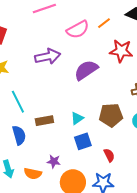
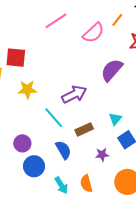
purple arrow: (48, 56) -> (74, 94), moved
purple star: (54, 161) -> (102, 155), moved
orange semicircle: (33, 174) -> (86, 184), turned 78

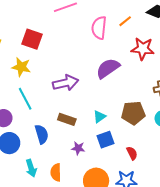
pink semicircle: (93, 33) -> (99, 28), turned 125
red square: (16, 58) -> (32, 39), moved
cyan line: (54, 118) -> (25, 99), moved
brown rectangle: (84, 129) -> (67, 119), turned 30

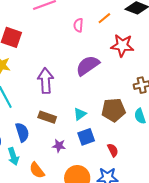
pink semicircle: (99, 28) -> (78, 25), size x0.6
purple arrow: (66, 83) -> (46, 81), turned -80
cyan arrow: (31, 168) -> (13, 156), moved
orange semicircle: (56, 172) -> (37, 170), turned -36

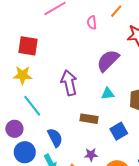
cyan triangle: (80, 114) -> (108, 94), moved, turned 40
brown rectangle: (47, 117) -> (89, 119), moved
purple star: (59, 146) -> (91, 155), moved

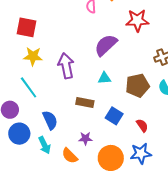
yellow star: (23, 75) -> (33, 56), moved
blue square: (119, 131) -> (114, 116), turned -30

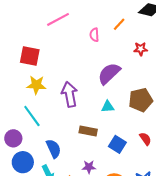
red star: (137, 20) -> (141, 49), size x0.6
brown pentagon: (137, 86) -> (141, 100), moved
red semicircle: (142, 125) -> (145, 139), moved

